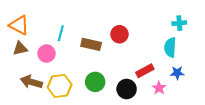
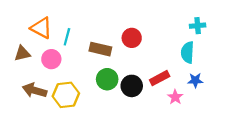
orange triangle: (19, 25) -> (41, 28), moved
green circle: (95, 82) -> (107, 79), moved
black circle: (127, 89) -> (132, 86), moved

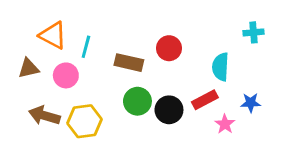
cyan semicircle: (187, 52) -> (221, 67), moved

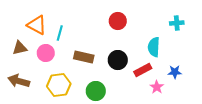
red circle: (169, 48) -> (118, 21), moved
brown rectangle: (129, 63) -> (84, 57), moved
green circle: (137, 101) -> (96, 91), moved
black circle: (169, 110) -> (118, 60), moved
brown arrow: (44, 116) -> (19, 81), moved

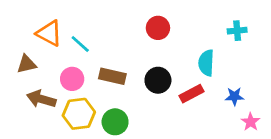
cyan line: (60, 33) -> (80, 44), turned -63
pink circle: (46, 53) -> (72, 79), moved
brown arrow: (19, 81) -> (41, 99), moved
pink star: (157, 87) -> (251, 122), moved
green circle: (96, 91) -> (115, 122), moved

